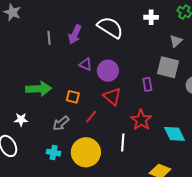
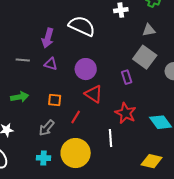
gray line: (49, 38) -> (23, 60), moved, turned -72
gray triangle: (176, 41) -> (149, 30), turned 40
purple triangle: (86, 64) -> (51, 64), moved
gray square: (168, 67) -> (145, 57), turned 30
green arrow: (39, 89) -> (20, 97), size x0.7

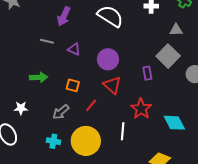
purple arrow: (48, 38) -> (64, 16), moved

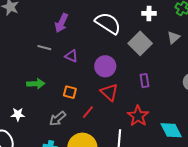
gray triangle: (176, 30) -> (174, 38), turned -40
gray square: (168, 56) -> (140, 43), moved

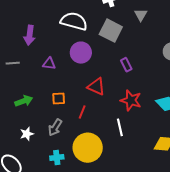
gray line: (44, 48) -> (13, 63), moved
purple circle: (105, 66) -> (81, 53), moved
white star: (18, 114) -> (27, 134), moved

